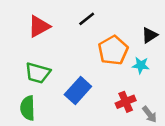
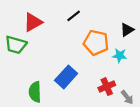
orange pentagon: (113, 50) -> (96, 43), turned -30
green trapezoid: (38, 73) -> (16, 45), moved
green semicircle: (28, 108) -> (35, 92), moved

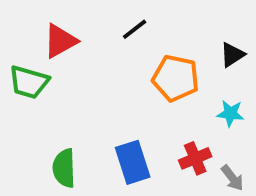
cyan star: (120, 55) -> (230, 113), moved
blue rectangle: (66, 77) -> (133, 162), moved, turned -60

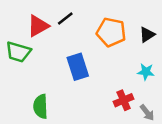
black line: (135, 29) -> (65, 18), moved
orange pentagon: (176, 78) -> (111, 32), moved
blue rectangle: (133, 162) -> (78, 67), moved

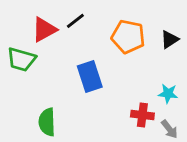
cyan star: (146, 72) -> (168, 94), moved
red cross: (124, 100) -> (142, 115), turned 30

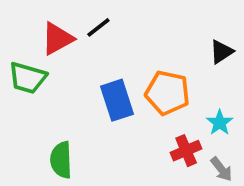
orange pentagon: (128, 37) -> (167, 93), moved
cyan star: (168, 94) -> (220, 123), turned 30
red cross: (142, 115) -> (186, 151), turned -30

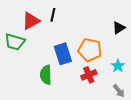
black line: (98, 27) -> (53, 15), turned -40
red cross: (186, 151) -> (89, 75), moved
green semicircle: (61, 160) -> (46, 75), moved

